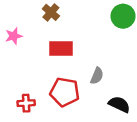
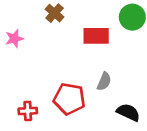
red rectangle: (61, 48) -> (96, 36), moved

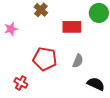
red pentagon: (69, 99) -> (45, 59), moved
red cross: (28, 111) -> (21, 83), turned 32

